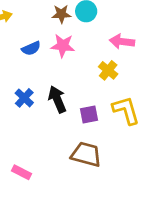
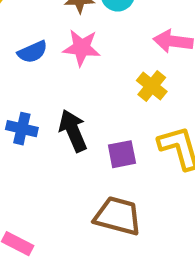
blue cross: (24, 98) -> (22, 129), turned -30

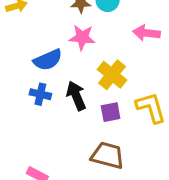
blue semicircle: (33, 52) -> (48, 60), moved, size x1.4
yellow cross: (152, 86) -> (112, 75), moved, size x1.4

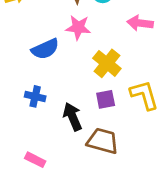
blue cross: (40, 94) -> (35, 96), moved
black arrow: (76, 96) -> (72, 117), moved

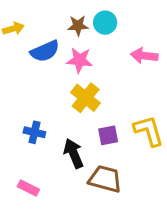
blue semicircle: (45, 49) -> (45, 51), moved
yellow cross: (107, 63) -> (86, 98), moved
pink rectangle: (35, 160) -> (28, 188), moved

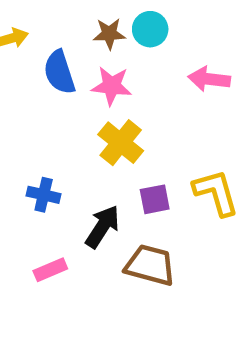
blue semicircle: (45, 51) -> (59, 72), turned 96
black arrow: (73, 153) -> (103, 227), turned 56
pink rectangle: (28, 188) -> (50, 270), moved, turned -50

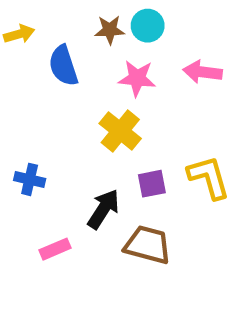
pink star: (112, 86) -> (137, 78), moved
blue cross: (44, 195) -> (30, 179), moved

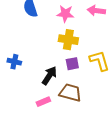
yellow cross: (120, 131) -> (68, 40), moved, turned -30
pink rectangle: (55, 249) -> (43, 102), moved

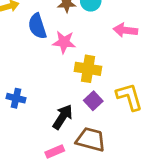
pink star: (65, 14) -> (64, 42), moved
purple square: (72, 64) -> (93, 101), turned -32

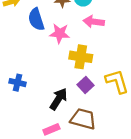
pink arrow: (125, 30) -> (94, 22), moved

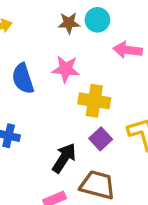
blue semicircle: (36, 19) -> (23, 79), moved
pink arrow: (94, 22) -> (128, 50), moved

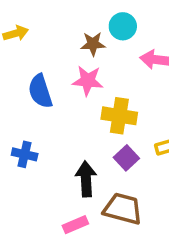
brown star: (69, 23) -> (93, 44), moved
black arrow: (64, 158) -> (86, 179), turned -36

